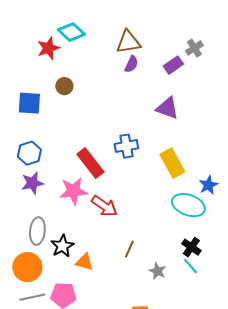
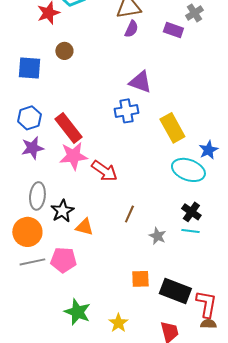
purple rectangle: (173, 65) -> (173, 30), turned 54
purple triangle: (167, 108) -> (140, 82), moved
red rectangle: (90, 163) -> (68, 128), moved
cyan line: (190, 266) -> (190, 231), turned -42

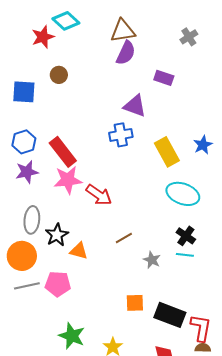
purple semicircle: (131, 29) -> (126, 53), size x1.4
purple rectangle: (173, 30) -> (164, 78), moved
blue star: (208, 150) -> (203, 145), moved
brown line: (129, 214) -> (124, 238), turned 36

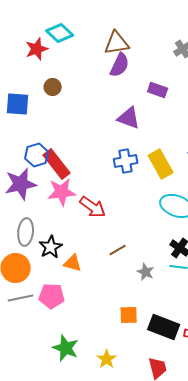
blue cross: (121, 135) -> (126, 161), moved
blue hexagon: (24, 142) -> (37, 155), moved
purple star: (27, 172) -> (21, 184), size x1.4

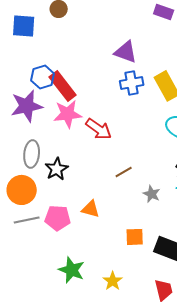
purple triangle: (129, 118) -> (126, 52), moved
orange triangle: (73, 263) -> (91, 209), moved

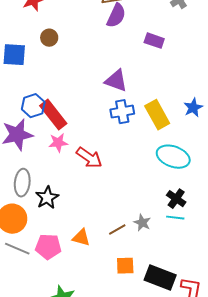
pink star: (68, 114) -> (58, 143), size x0.7
brown line: (124, 172) -> (117, 230), moved
gray line: (27, 220) -> (17, 249), turned 35

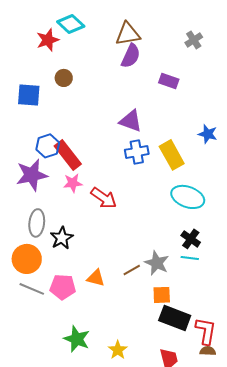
blue star: (193, 108) -> (208, 134), moved, turned -30
gray star: (142, 223) -> (157, 263), size x1.4
orange square: (125, 266) -> (162, 295), moved

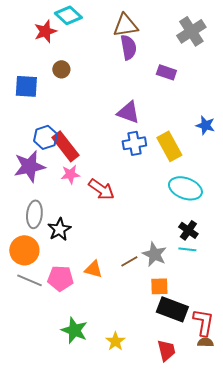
gray cross: (194, 40) -> (191, 31), size x1.6
purple semicircle: (131, 56) -> (128, 47), turned -35

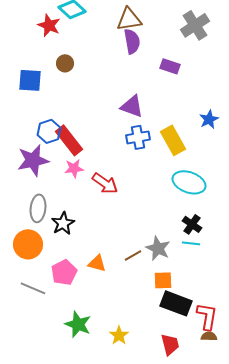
red star: (45, 31) -> (49, 25), turned -30
blue star: (205, 125) -> (209, 119), turned 30
pink pentagon: (60, 278) -> (64, 272), turned -30
gray line: (29, 280) -> (33, 288), moved

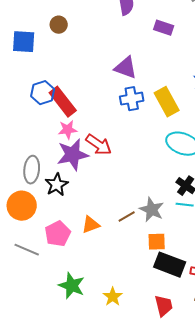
purple star: (33, 160) -> (73, 155), moved
orange triangle: (97, 263) -> (91, 225), turned -36

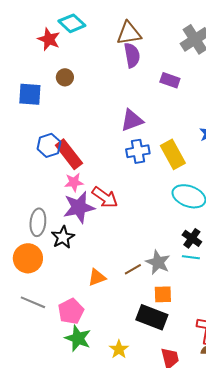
purple triangle: (126, 68) -> (132, 120), turned -40
pink pentagon: (58, 234) -> (71, 311), moved
black rectangle: (170, 265) -> (152, 317), moved

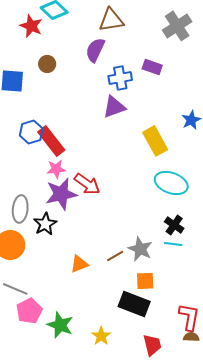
purple semicircle: (132, 55) -> (95, 50), moved, turned -145
blue cross: (138, 151) -> (120, 78), moved
pink pentagon: (71, 311) -> (29, 311), moved

